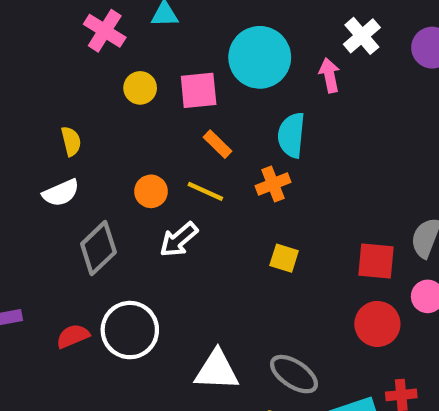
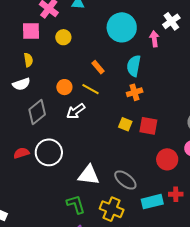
pink square: (199, 90) -> (31, 31), moved
orange cross: (273, 184) -> (135, 92), moved
red square: (376, 261) -> (148, 126), moved

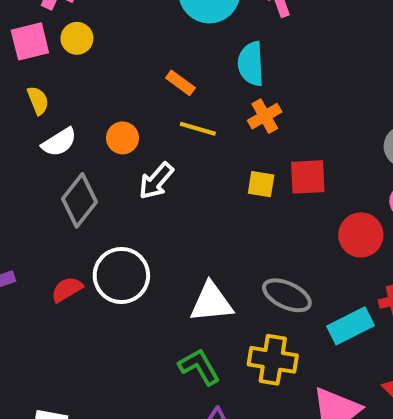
yellow circle: (63, 37) -> (77, 38), moved
white semicircle: (21, 84) -> (59, 142), moved
yellow line: (90, 89) -> (198, 129), moved

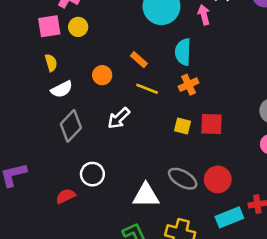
orange circle: (123, 138) -> (102, 75), moved
red circle: (361, 235) -> (218, 179), moved
white circle: (121, 275) -> (92, 174), size x0.7
red semicircle: (67, 289) -> (66, 196), moved
gray ellipse: (287, 295) -> (183, 179), moved

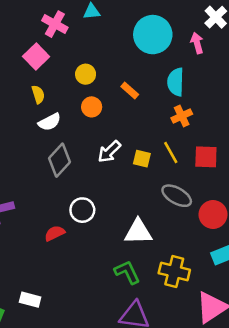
pink square: (49, 26) -> (36, 56), turned -35
yellow circle: (78, 27) -> (86, 74), moved
yellow line: (147, 89) -> (171, 152), moved, turned 40
yellow square: (183, 126) -> (142, 159), moved
gray ellipse: (183, 179) -> (177, 196), moved

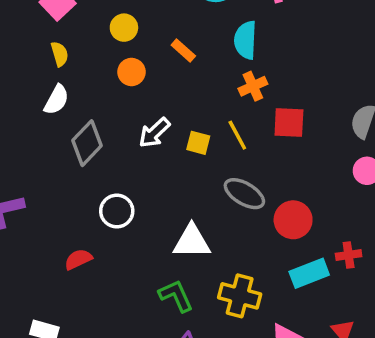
white semicircle: (50, 122) -> (56, 100), moved, turned -35
red square: (206, 157) -> (289, 123), moved
red semicircle: (55, 233) -> (78, 259), moved

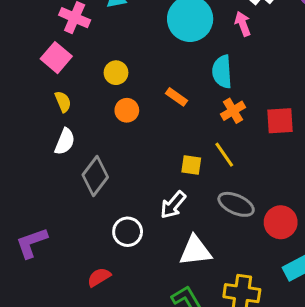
orange rectangle: (183, 51) -> (176, 97), moved
red square: (289, 123) -> (280, 121), moved
white arrow: (154, 133) -> (173, 205), moved

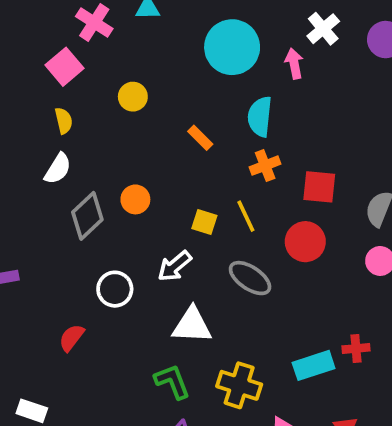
orange circle: (127, 110) -> (135, 199), moved
red circle: (281, 222) -> (305, 242), moved
red semicircle: (99, 277) -> (72, 338), turned -30

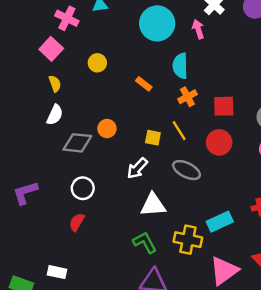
gray diamond: (87, 216) -> (77, 143), turned 56
white circle: (115, 289) -> (83, 188), moved
cyan rectangle: (314, 365) -> (220, 222), moved

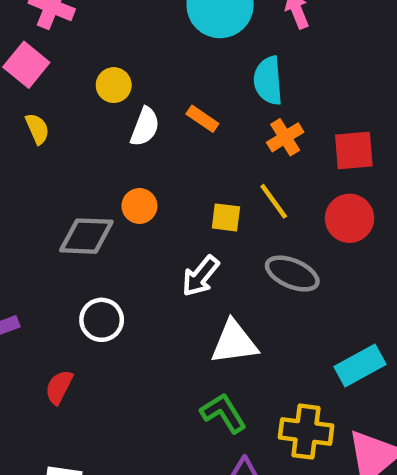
white semicircle: (55, 115) -> (145, 127), moved
red semicircle: (77, 222) -> (59, 387), moved
yellow cross: (188, 240) -> (306, 432), moved

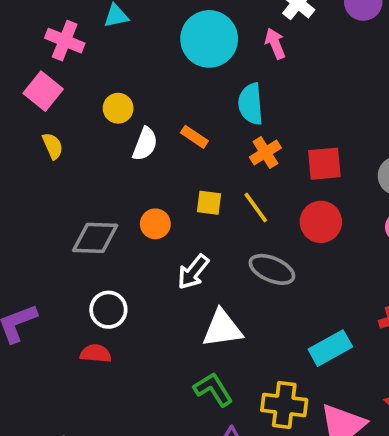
orange circle: (139, 206) -> (155, 224), moved
yellow square: (226, 217) -> (209, 203), moved
red semicircle: (59, 387) -> (96, 353), moved, turned 68

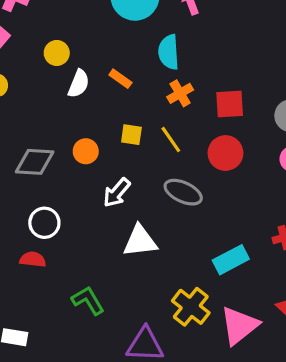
green L-shape: (213, 389) -> (88, 300), moved
yellow cross: (284, 405) -> (191, 307), turned 30

